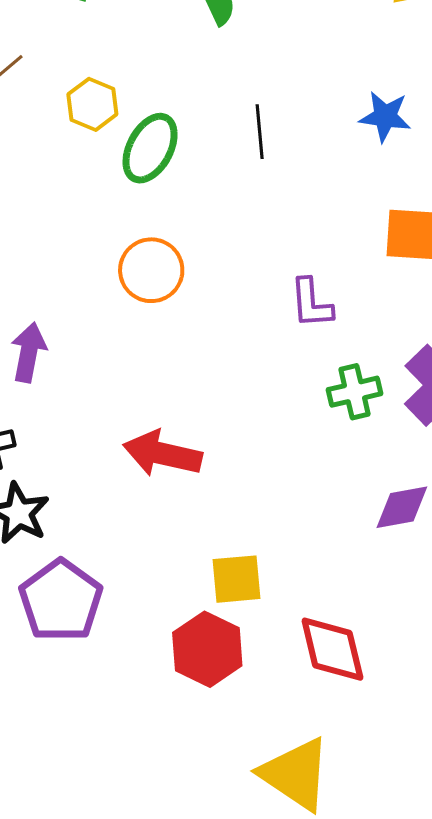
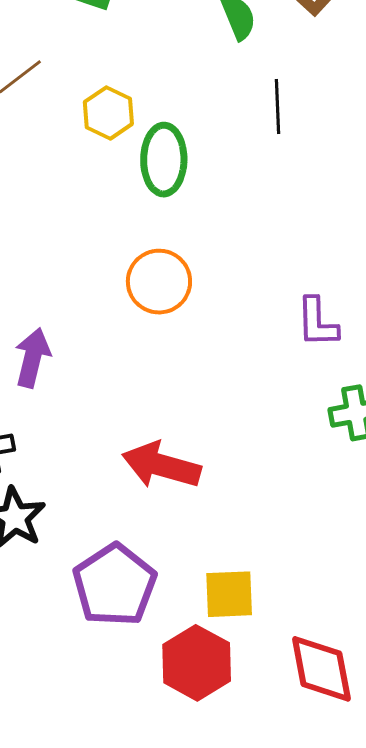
black line: (260, 132) -> (277, 106), moved
green ellipse: (150, 148) -> (164, 160), turned -30
purple pentagon: (61, 601) -> (115, 585), moved

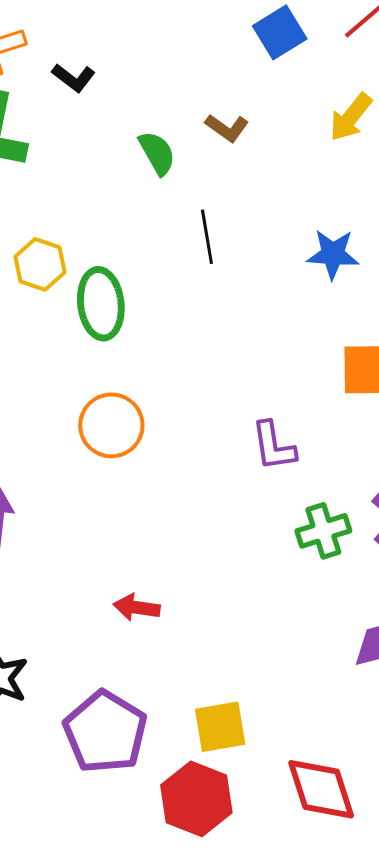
red arrow: (161, 465) -> (137, 607), size x0.6

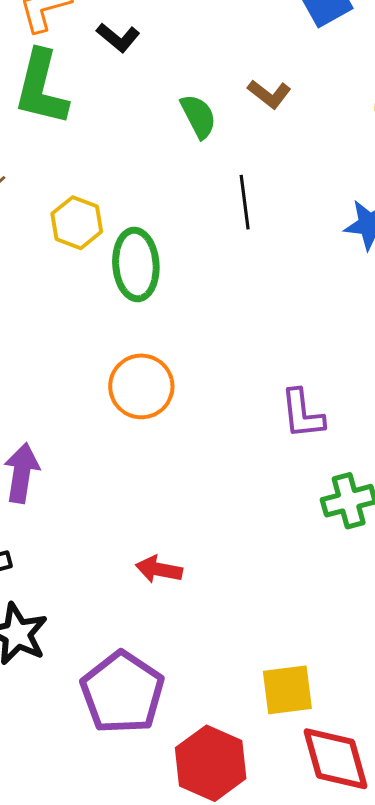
yellow square: (220, 727) -> (287, 690), moved

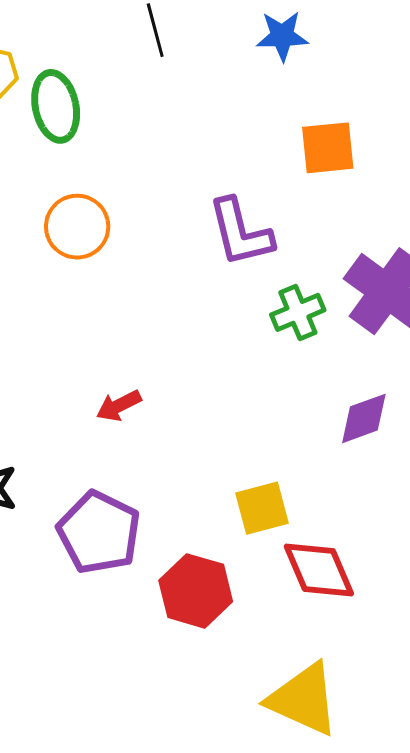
purple L-shape: (302, 414) -> (240, 232), size x1.4
red arrow: (159, 569) -> (119, 406), turned -30

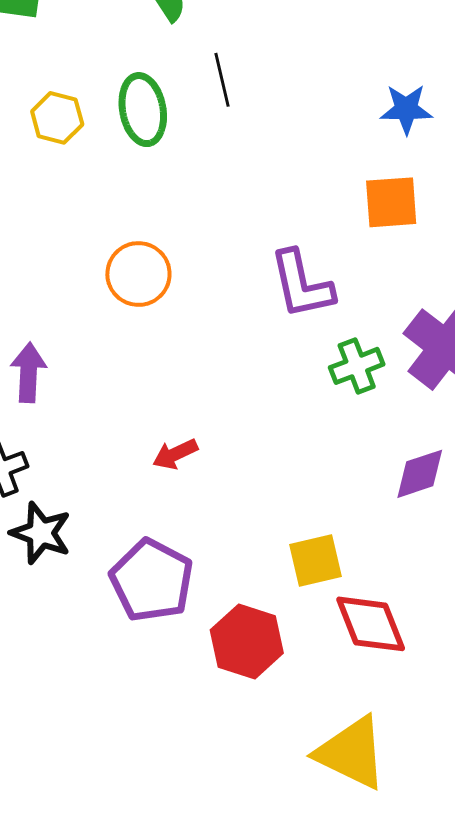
blue star: (282, 36) -> (406, 109), moved
green ellipse: (56, 106) -> (143, 110), moved

